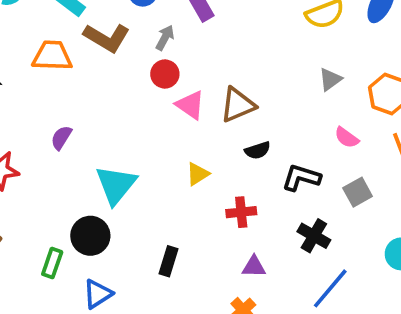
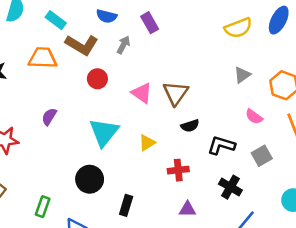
red circle: (165, 74) -> (97, 79), moved
brown triangle: (238, 105) -> (176, 93), turned -32
cyan triangle: (116, 185) -> (104, 132), moved
black circle: (90, 236) -> (90, 179), moved

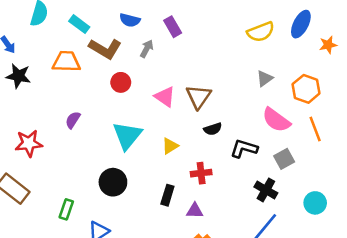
pink semicircle: (254, 117) -> (276, 120), size x1.6
black cross: (230, 187) -> (266, 190), moved
black rectangle: (126, 205) -> (167, 195), moved
purple triangle: (187, 209) -> (195, 211), moved

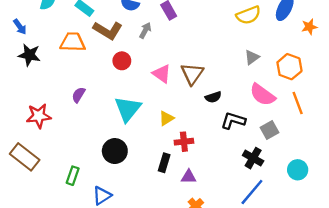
black semicircle: (213, 129) -> (213, 97), moved
red cross: (201, 173) -> (184, 142), moved

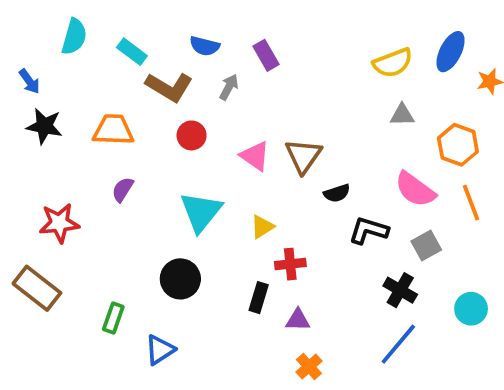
orange trapezoid: (73, 42) -> (113, 130), moved
gray triangle: (252, 57) -> (402, 115), moved, turned 35

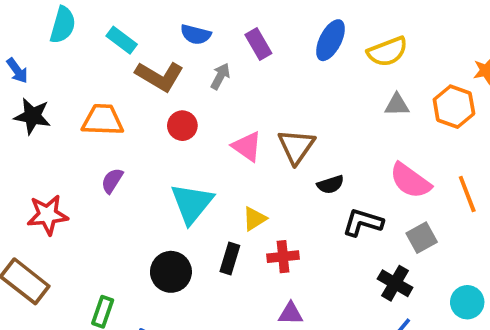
blue ellipse: (451, 52) -> (330, 40), moved
orange hexagon: (458, 145) -> (454, 107), moved
black rectangle: (259, 298) -> (230, 259), moved

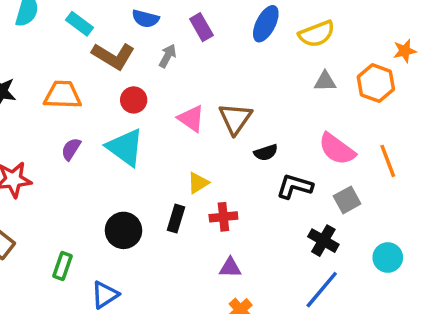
cyan triangle: (192, 203) -> (125, 147), moved, turned -33

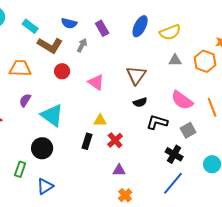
brown triangle: (235, 119) -> (136, 75), moved
cyan triangle: (125, 147) -> (52, 115), moved
yellow triangle: (198, 183) -> (100, 120), turned 32
red cross: (223, 217) -> (115, 140), turned -35
black circle: (123, 230) -> (42, 148), moved

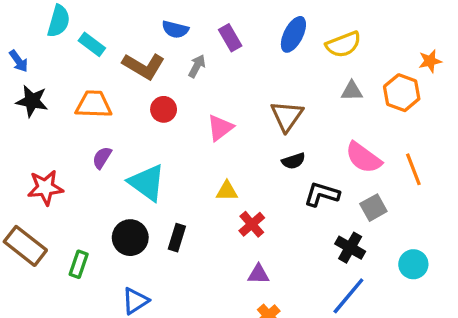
cyan rectangle: (30, 26) -> (92, 44), moved
pink triangle: (96, 82) -> (220, 128), turned 48
black rectangle: (87, 141) -> (177, 238), moved
green rectangle: (20, 169) -> (79, 264), moved

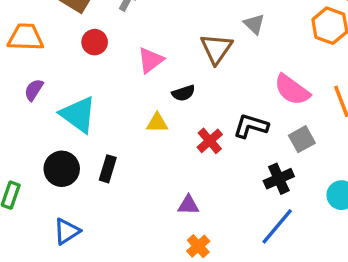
gray triangle: (352, 91) -> (254, 24), moved, turned 45
black semicircle: (293, 161) -> (183, 93), moved
red cross: (252, 224) -> (210, 141), moved
black cross: (350, 248) -> (279, 179), turned 36

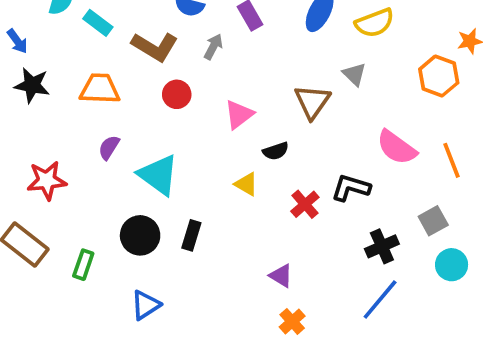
yellow triangle: (157, 123) -> (246, 184), turned 30
gray square: (302, 139) -> (433, 221), moved
purple triangle: (188, 205) -> (281, 276), turned 30

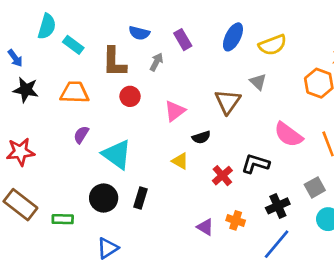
brown L-shape: (155, 47) -> (114, 62), turned 60
red star: (47, 180) -> (20, 152), moved
green rectangle: (83, 265) -> (63, 219), turned 72
orange cross: (292, 321) -> (236, 220), moved, turned -30

